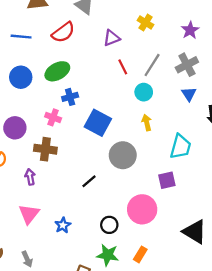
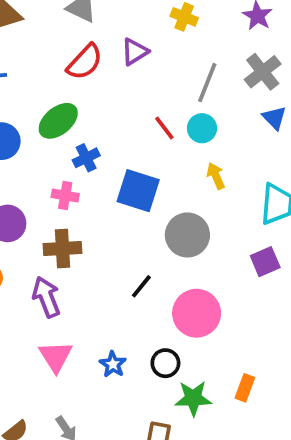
red semicircle: (63, 32) -> (85, 62), moved
red line: (123, 67) -> (164, 128), moved
purple arrow: (30, 177) -> (46, 297), size x1.5
pink circle: (142, 209) -> (197, 313), moved
black circle: (109, 225) -> (165, 363), moved

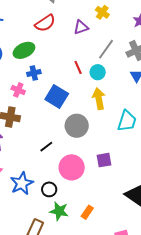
purple triangle: (135, 52) -> (81, 27), moved
yellow arrow: (216, 176) -> (99, 99), size x1.5
purple square: (265, 262) -> (104, 160), moved
blue star: (113, 364) -> (22, 183), size x1.6

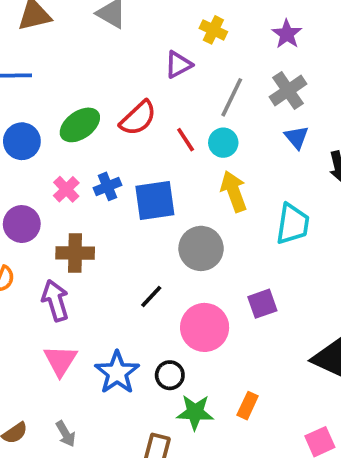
red semicircle: (45, 23) -> (138, 118), moved
blue cross: (34, 73) -> (108, 186), moved
pink cross: (18, 90) -> (66, 189), moved, turned 32
blue square: (57, 97) -> (155, 201), turned -30

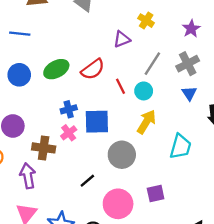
pink cross: (66, 189) -> (69, 133), moved
yellow arrow: (234, 191) -> (146, 122), turned 45

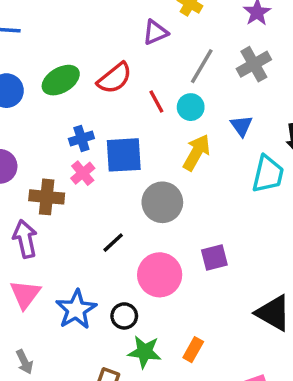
blue triangle: (189, 93) -> (241, 126), moved
cyan trapezoid: (180, 147) -> (268, 174), moved

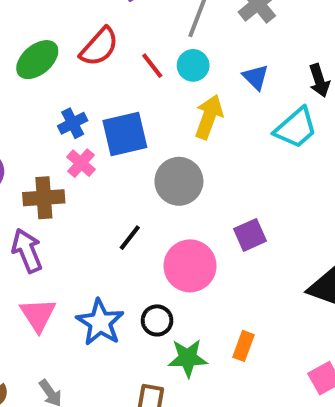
cyan trapezoid: (268, 174) -> (296, 128), turned 45

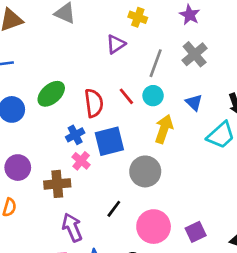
red semicircle: (99, 47) -> (94, 103), moved, turned -48
purple square: (250, 235) -> (196, 232), moved
purple arrow: (27, 251) -> (72, 227), moved

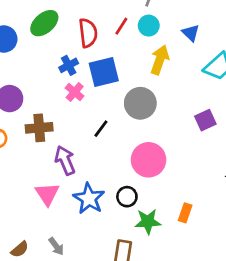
red line: (126, 96) -> (121, 26), turned 72
brown cross: (57, 184) -> (39, 128), moved
black line: (114, 209) -> (101, 129), moved
purple square: (196, 232) -> (205, 120), moved

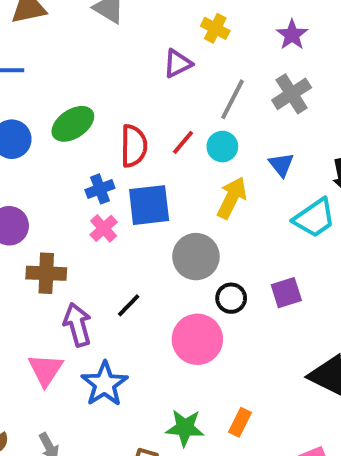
black line: (101, 129) -> (129, 305), moved
black circle: (127, 197) -> (231, 298), moved

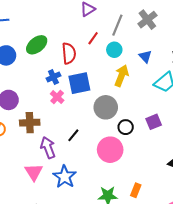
red line: (183, 142) -> (93, 38), moved

